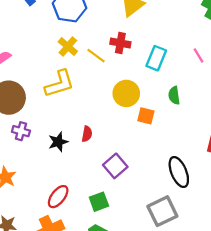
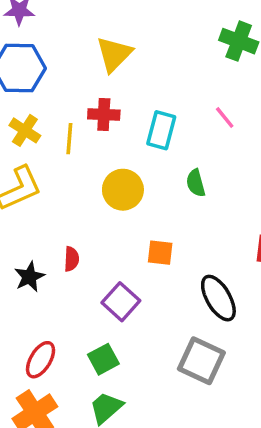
yellow line: (96, 56) -> (69, 139), turned 66
orange square: (146, 116) -> (160, 253), moved
gray square: (162, 211) -> (201, 361), turned -32

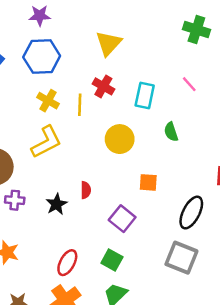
red cross: (104, 114) -> (103, 86), turned 30
black ellipse: (218, 298) -> (191, 213), turned 60
green square: (103, 359) -> (112, 260), turned -30

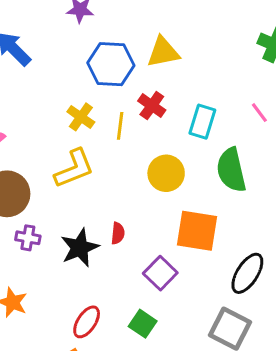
yellow triangle: (108, 43) -> (163, 52), turned 32
blue hexagon: (42, 56) -> (111, 64), moved
green semicircle: (171, 132) -> (231, 170), size x1.8
orange square: (148, 182) -> (197, 231), size x1.8
black star: (56, 204) -> (80, 248), size x1.4

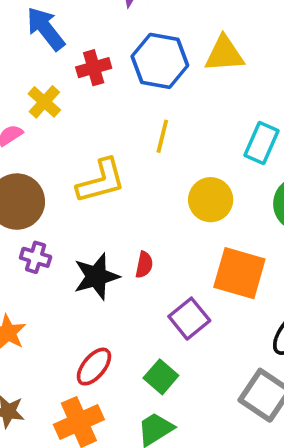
red cross: (152, 106) -> (94, 68), moved, turned 32
yellow cross: (81, 117) -> (44, 102), moved

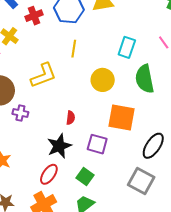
purple cross: (36, 257) -> (20, 113), moved
black star: (96, 277) -> (59, 146), moved
purple square: (189, 319) -> (97, 144), turned -30

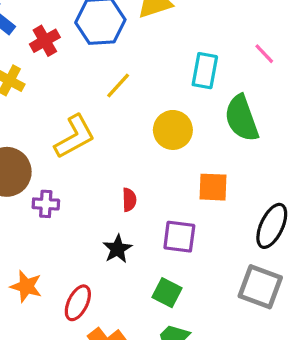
yellow line: (74, 49) -> (118, 85), turned 42
orange square: (122, 117) -> (213, 187), size x0.7
black star: (59, 146) -> (117, 249), size x0.7
red ellipse: (49, 174) -> (78, 303), moved

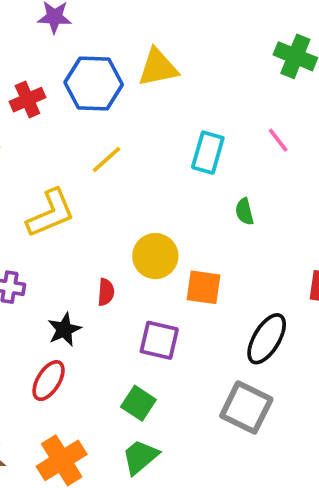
green semicircle: (242, 118) -> (245, 212), size x0.5
yellow circle: (173, 130) -> (155, 256), moved
black star: (117, 249) -> (64, 330), moved
red ellipse: (78, 303) -> (49, 381), moved

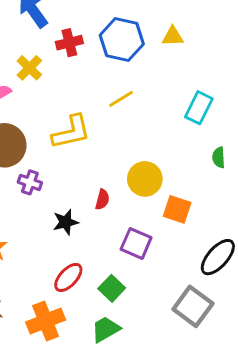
yellow triangle: (158, 68) -> (173, 36), size x0.7
red ellipse: (49, 381) -> (68, 277), moved

